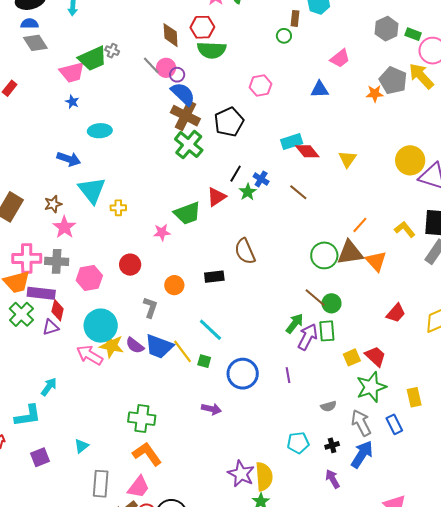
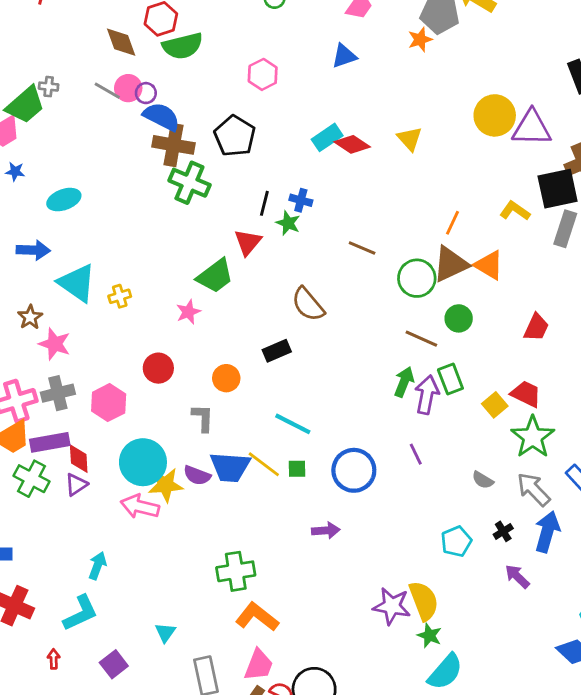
brown line: (298, 192) -> (362, 248), moved
green circle: (331, 303) -> (459, 318), moved
gray semicircle: (328, 406) -> (483, 480), turned 63

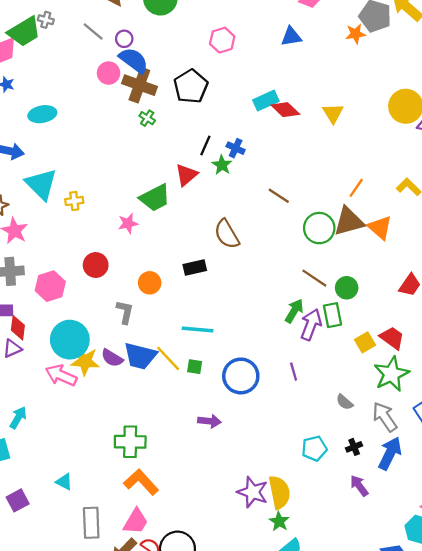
pink circle: (128, 88) -> (109, 73), moved
green cross: (189, 183) -> (147, 118), size x0.5
green circle: (459, 318) -> (347, 288), moved
cyan line: (293, 424) -> (198, 330), turned -32
cyan triangle: (165, 632) -> (64, 482), turned -48

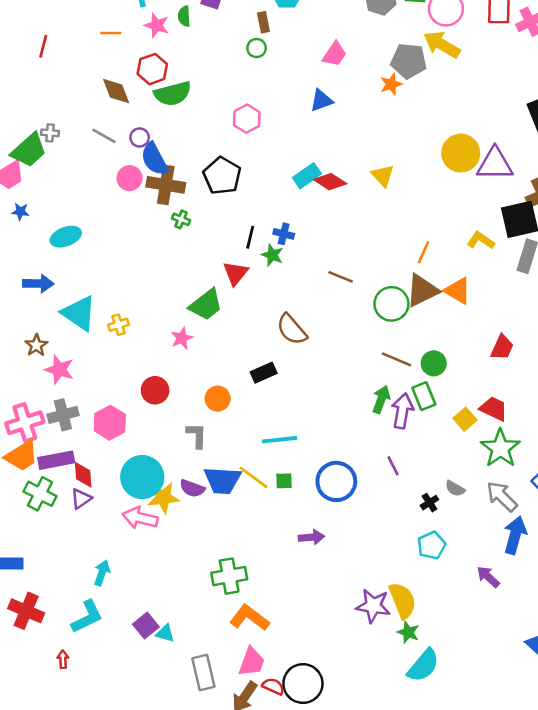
blue semicircle: (134, 60) -> (154, 159), turned -144
black cross: (354, 447) -> (429, 503), moved
purple square: (18, 500) -> (146, 626), moved

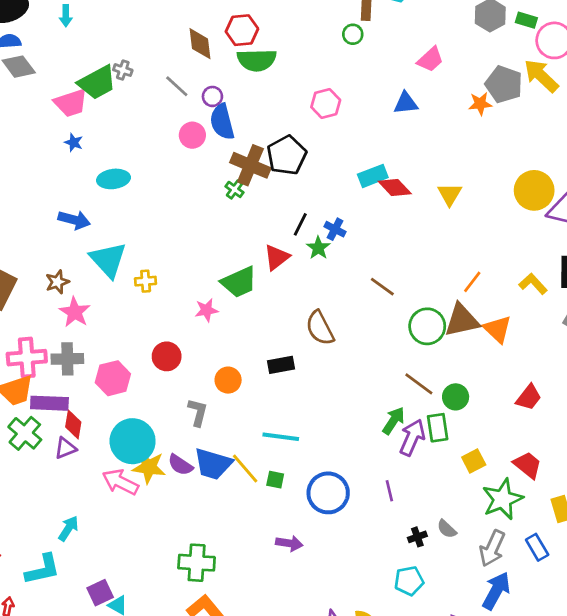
brown cross: (166, 185) -> (250, 165), moved
red trapezoid: (494, 409) -> (528, 465), moved
gray arrow: (502, 496) -> (492, 548), turned -124

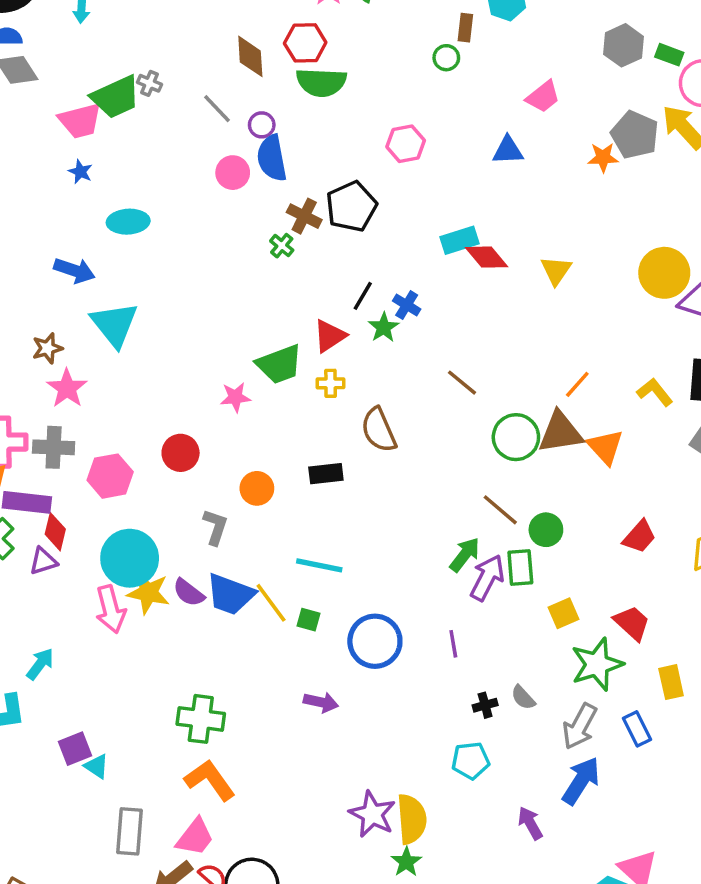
brown cross: (250, 165) -> (304, 216), size x0.7
yellow cross: (146, 281) -> (331, 383), moved
pink arrow: (120, 482) -> (111, 609), turned -135

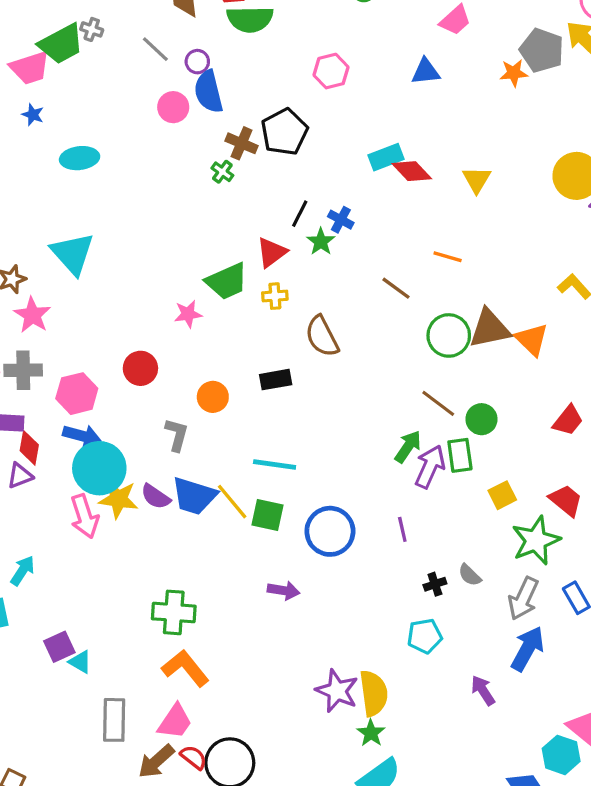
blue arrow: (74, 270) -> (82, 436), moved
orange line: (577, 384) -> (448, 257), moved, turned 68
green square: (308, 620) -> (268, 515), size x1.5

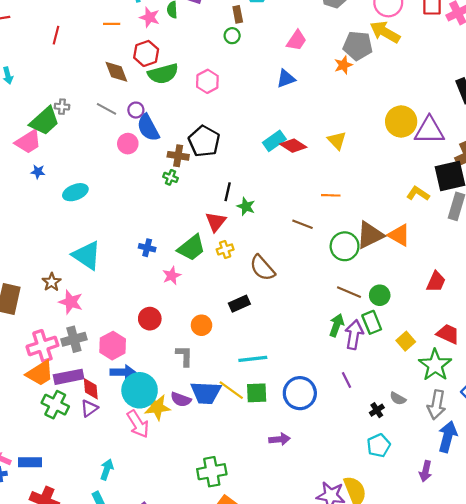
pink hexagon: (331, 71) -> (207, 81), moved
blue cross: (341, 220) -> (147, 248), moved
purple arrow: (483, 690) -> (426, 471), turned -120

